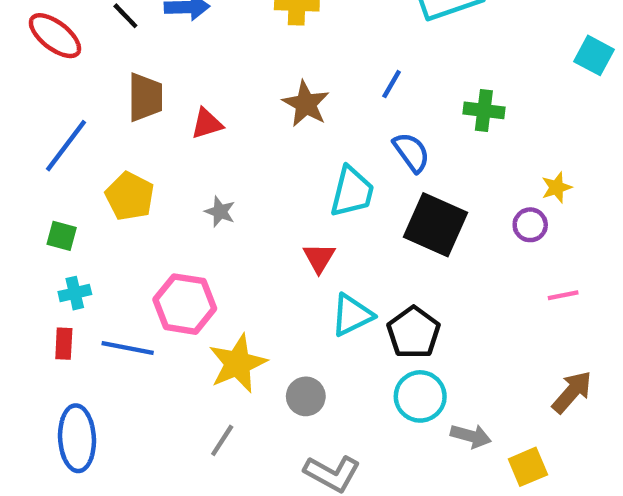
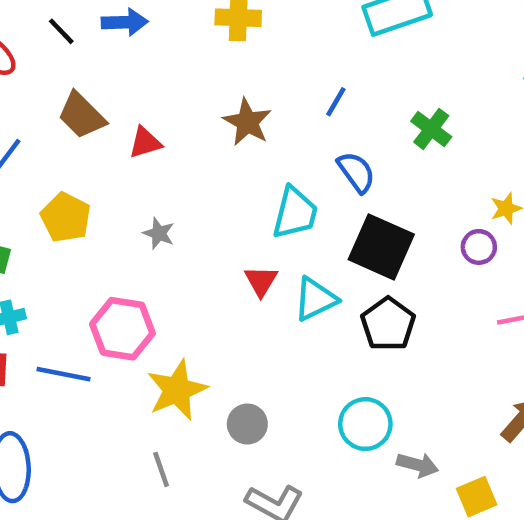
brown trapezoid: (145, 97) -> (82, 115), turned 135
green cross: (484, 110) -> (431, 129), turned 30
cyan triangle: (352, 315) -> (315, 299), moved
black pentagon: (414, 333) -> (388, 324), moved
gray line: (222, 440) -> (161, 469), turned -52

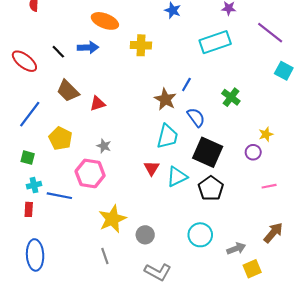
brown star: (247, 122) -> (165, 99), moved
pink hexagon: (122, 329) -> (90, 173), moved
blue line: (63, 374) -> (59, 196), moved
gray arrow: (418, 465) -> (236, 249), moved, turned -36

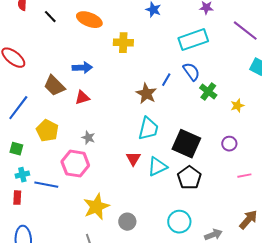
blue arrow: (88, 47) -> (82, 68), moved
black line: (58, 52) -> (50, 17), moved
blue semicircle: (196, 117) -> (191, 72), moved
yellow star: (266, 134) -> (237, 106), moved

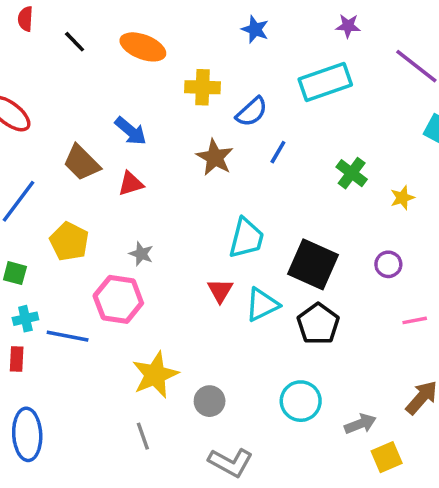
blue arrow: (82, 68) -> (131, 131), turned 42
blue semicircle: (191, 72) -> (252, 112), moved, turned 84
brown star: (146, 94) -> (215, 157), moved

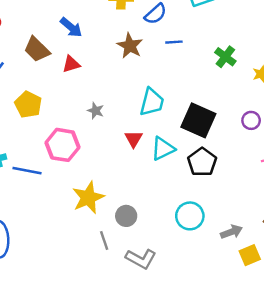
blue line: (278, 152) -> (174, 42), turned 56
gray star: (141, 254) -> (96, 111), moved
gray line: (143, 436) -> (104, 240), moved

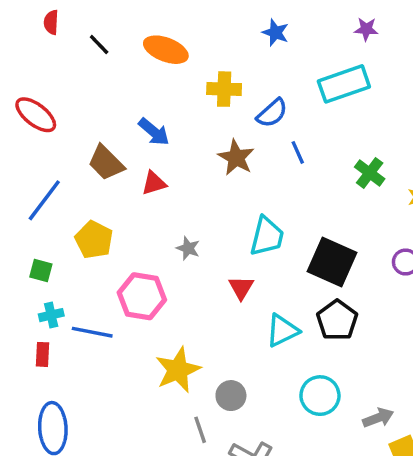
blue line: (174, 42) -> (298, 152), turned 70
cyan triangle: (163, 149) -> (282, 330), moved

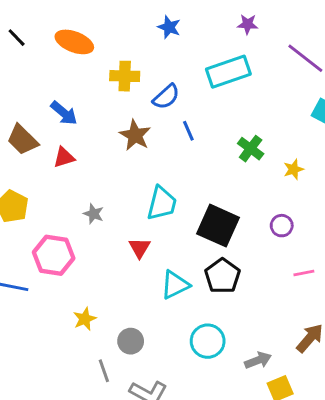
yellow star: (178, 370) -> (85, 319), size x0.6

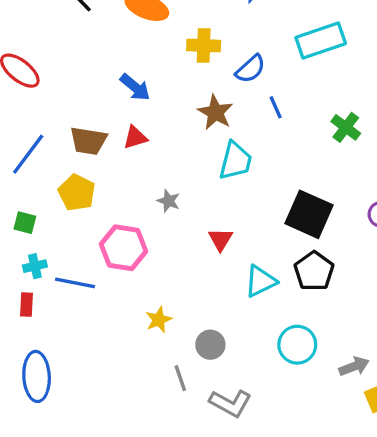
brown trapezoid: (23, 140) -> (88, 141), moved, turned -36
cyan trapezoid: (162, 203) -> (235, 161), moved

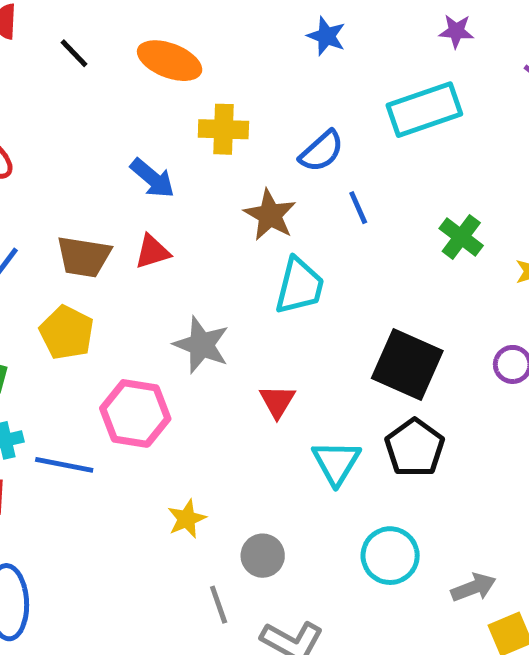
yellow cross: (204, 45) -> (223, 129), moved
gray star: (169, 201) -> (201, 345), size x1.6
cyan triangle: (261, 281) -> (336, 462), turned -33

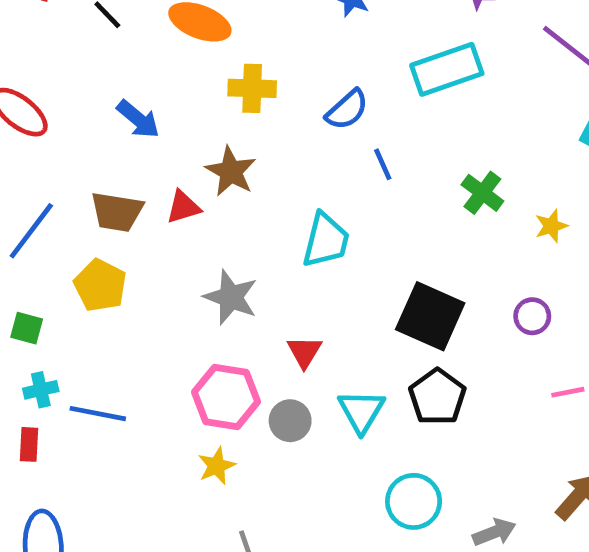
blue arrow: (152, 178) -> (138, 119), moved
brown star: (270, 215) -> (231, 171), moved
pink hexagon: (135, 413) -> (226, 397), moved
gray circle: (263, 556) -> (290, 421), moved

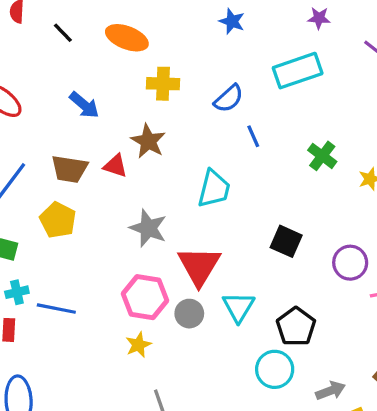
red triangle: (183, 207) -> (115, 166), turned 35
black square: (430, 316) -> (286, 241), size x0.7
purple circle: (532, 316) -> (350, 263), moved, size x1.4
red triangle: (304, 352) -> (199, 266), size x1.8
black pentagon: (437, 397) -> (296, 327), moved

